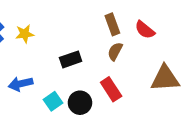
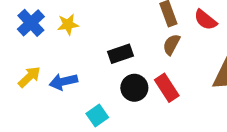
cyan square: (53, 101) -> (97, 116), moved
black circle: (80, 103) -> (134, 88), moved

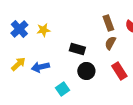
black rectangle: (120, 54) -> (77, 49), turned 35
red rectangle: (167, 88) -> (119, 71), moved

